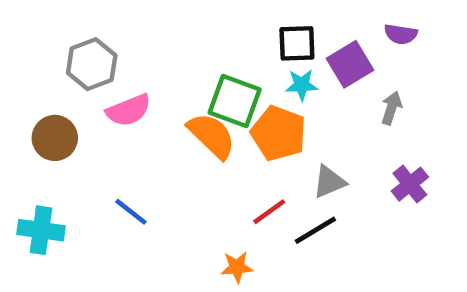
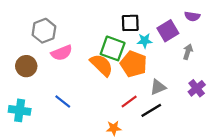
black square: (297, 43) -> (130, 23), moved

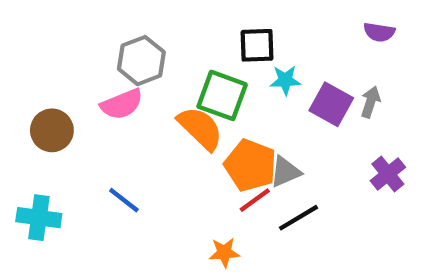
gray hexagon: (44, 31) -> (141, 61), moved
purple square: (168, 31) -> (331, 104), moved, turned -30
orange pentagon: (134, 64) -> (250, 165), moved
gray triangle: (158, 87) -> (285, 172), moved

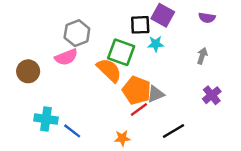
purple square: (331, 104) -> (163, 15), moved
blue line: (124, 200) -> (72, 131), moved
cyan cross: (39, 218) -> (46, 119), moved
black line: (298, 218) -> (174, 131), moved

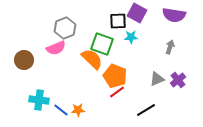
purple semicircle: (207, 18) -> (174, 15), size x1.6
gray triangle: (156, 94) -> (157, 79), moved
orange star: (122, 138) -> (78, 110), moved

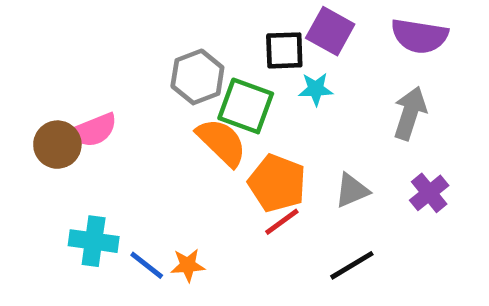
gray hexagon: (65, 28) -> (197, 77), moved
gray arrow: (170, 47) -> (410, 113), size x1.5
pink semicircle: (56, 48) -> (94, 130), moved
gray triangle: (157, 79) -> (352, 190), moved

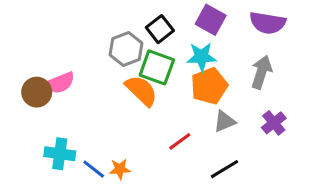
black square: (284, 50) -> (160, 29), moved, turned -36
cyan star: (316, 89) -> (201, 57), size x1.4
orange pentagon: (277, 183) -> (209, 86), moved, turned 30

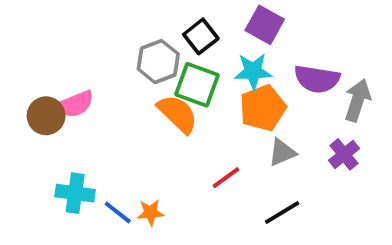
purple semicircle: (268, 23) -> (317, 79), moved
gray arrow: (261, 72) -> (358, 100), moved

